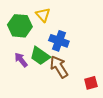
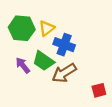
yellow triangle: (43, 15) -> (47, 28), moved, turned 35
brown arrow: (59, 67) -> (64, 73), turned -90

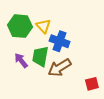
yellow triangle: (47, 28) -> (43, 26), turned -35
green trapezoid: (43, 61) -> (40, 56), turned 65

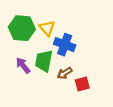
brown arrow: (60, 68) -> (65, 73), size x0.6
red square: (92, 84) -> (82, 84), moved

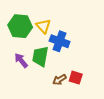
brown arrow: (65, 73) -> (60, 80), moved
red square: (82, 84) -> (76, 78), turned 32

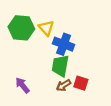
green trapezoid: (40, 56) -> (60, 66), moved
purple arrow: (21, 60) -> (22, 85), moved

